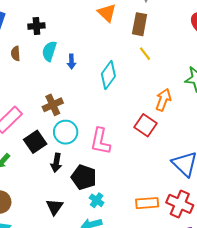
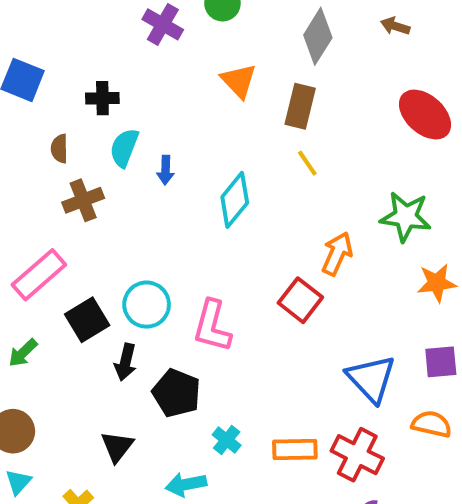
brown cross: (53, 105) -> (83, 200), moved
cyan cross: (97, 200) -> (227, 440), moved

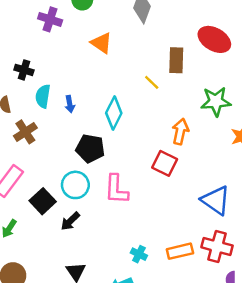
black cross: (102, 98) -> (24, 70), turned 30
brown rectangle: (300, 106) -> (176, 60), moved
black arrow: (125, 362) -> (70, 221), turned 45
black pentagon: (176, 393) -> (90, 148), moved

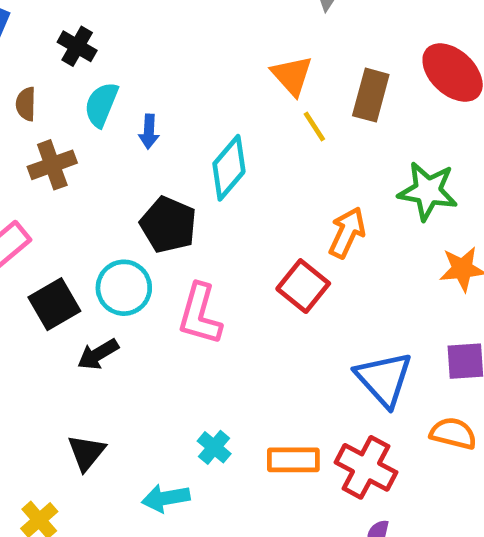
orange triangle: (101, 43) -> (292, 75), moved

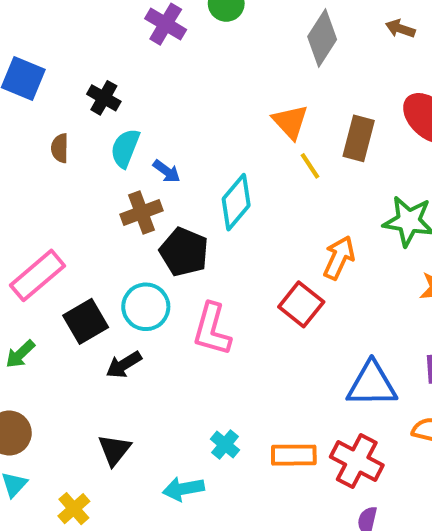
blue arrow: (149, 131) -> (167, 171), turned -56
brown cross: (52, 165) -> (142, 213), moved
blue triangle: (384, 379) -> (372, 384), turned -48

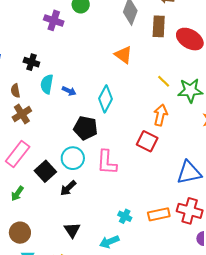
brown rectangle: (359, 138) -> (159, 26), moved
yellow line: (310, 166) -> (164, 81), moved
brown cross: (142, 213) -> (22, 114), moved

